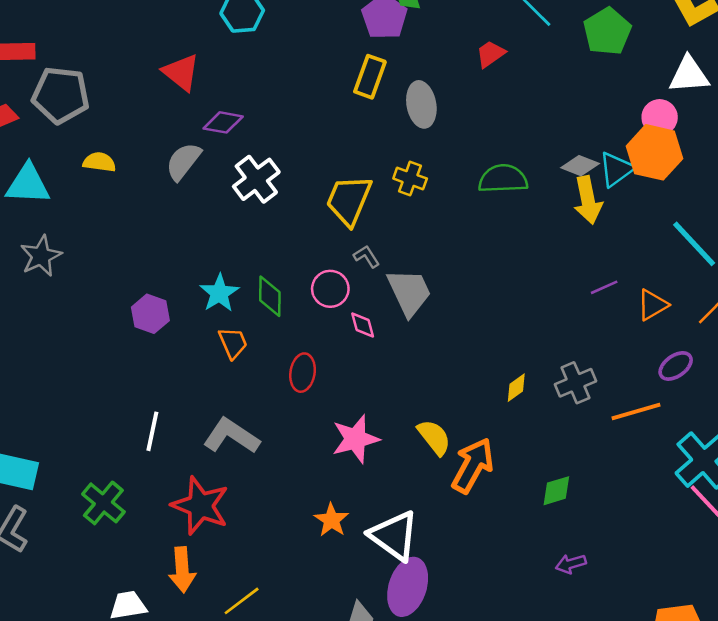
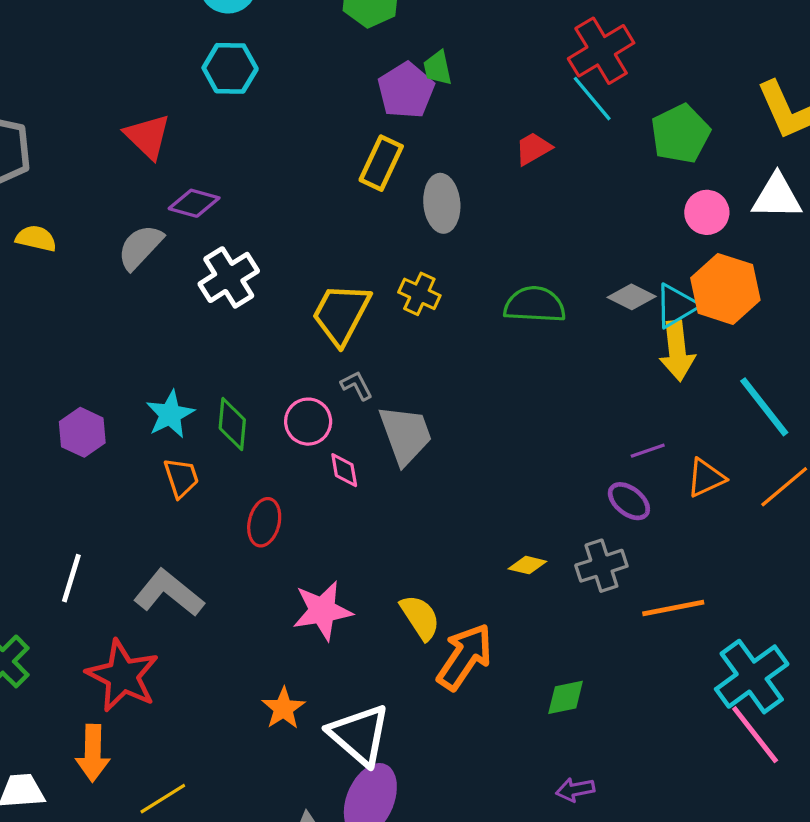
pink circle: (660, 117) -> (707, 212), moved
yellow arrow: (588, 200) -> (677, 351), moved
purple ellipse: (676, 366) -> (629, 501), moved, turned 68
yellow diamond: (516, 388) -> (527, 565), turned 44

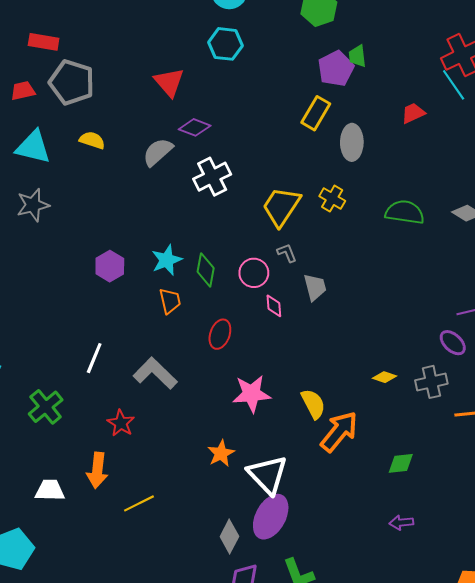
gray trapezoid: (406, 435) -> (315, 287), size x0.7
red star: (123, 676) -> (121, 423), size x0.6

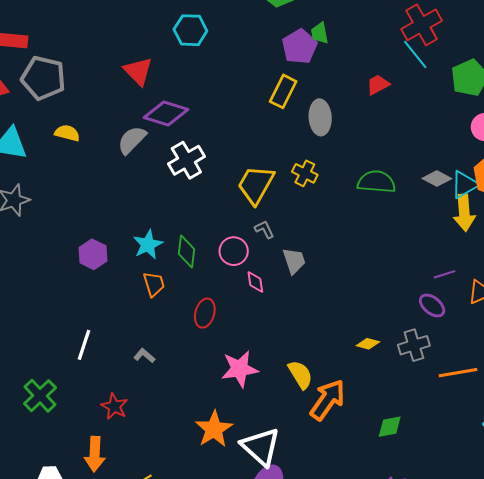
purple diamond: (195, 127) -> (166, 114), size x1.4
gray L-shape: (155, 373) -> (144, 356), size x0.5
orange star: (221, 453) -> (214, 429), size x1.4

